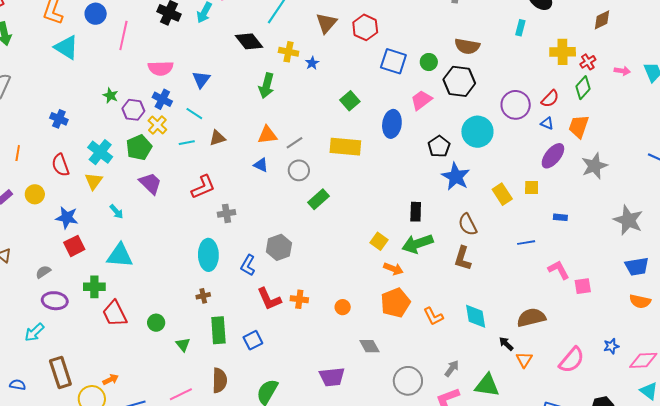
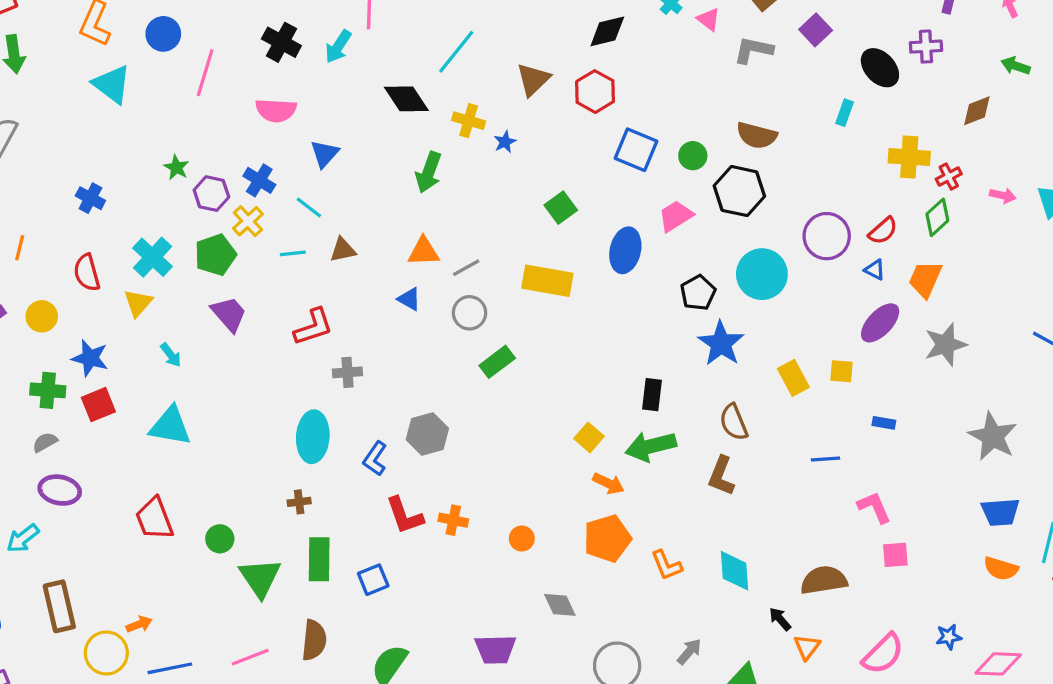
pink semicircle: (161, 68) -> (276, 110), moved
pink square: (583, 286) -> (895, 555), moved
green cross: (94, 287) -> (48, 390), moved
green triangle: (183, 345) -> (260, 578), size x1.8

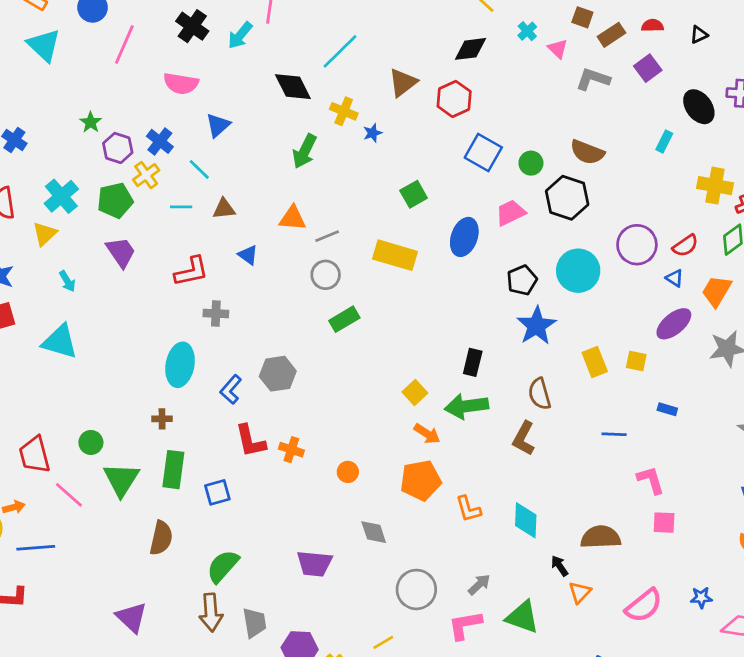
blue triangle: (409, 299) -> (248, 255), moved
red trapezoid: (154, 519) -> (35, 455), moved
pink line: (250, 657) -> (69, 495), moved, turned 56

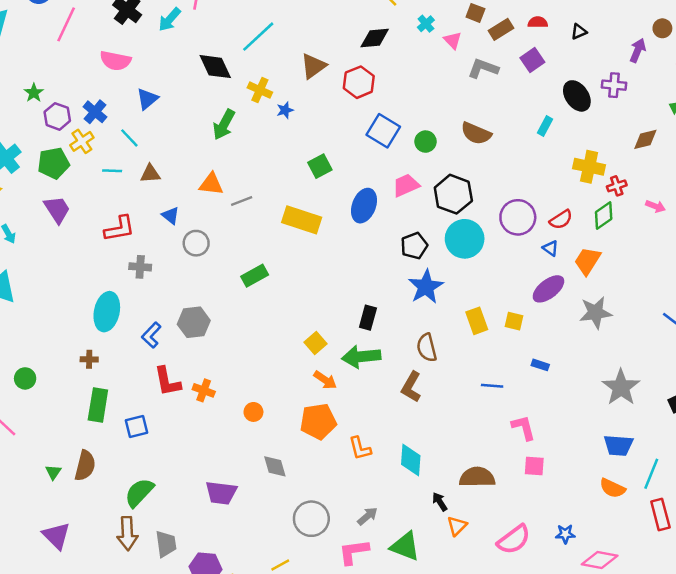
black hexagon: (567, 198) -> (453, 194), moved
gray circle: (326, 275) -> (196, 243), moved
green triangle: (121, 479) -> (53, 472), moved, size x0.5

